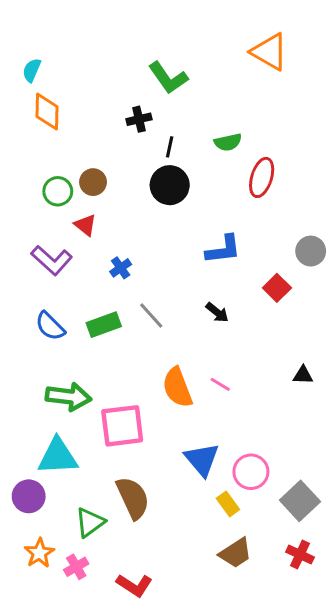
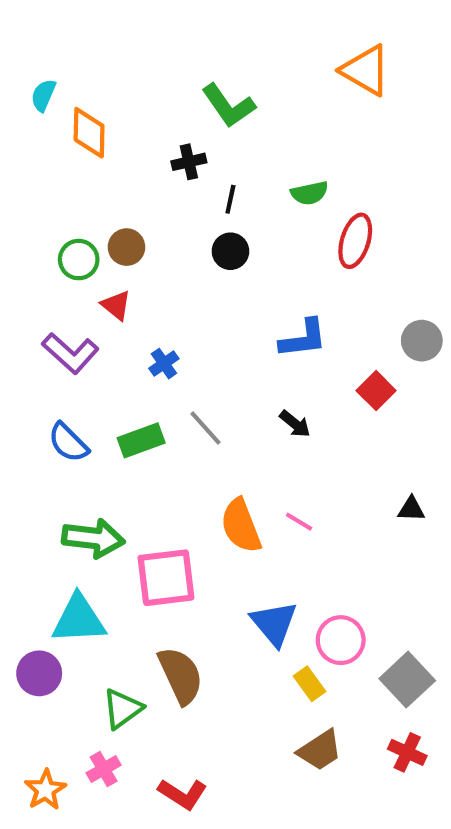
orange diamond: (47, 112) -> (89, 133), moved
black circle: (170, 185) -> (230, 251), size x0.7
orange star: (39, 553) -> (45, 790), moved

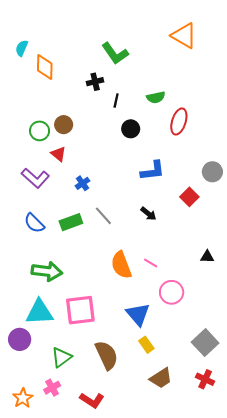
black circle: (230, 251) -> (131, 129), moved
pink square: (166, 578) -> (80, 310), moved
pink circle: (341, 640) -> (172, 292), moved
brown semicircle: (181, 675) -> (107, 355), moved
yellow rectangle: (309, 684) -> (146, 345), moved

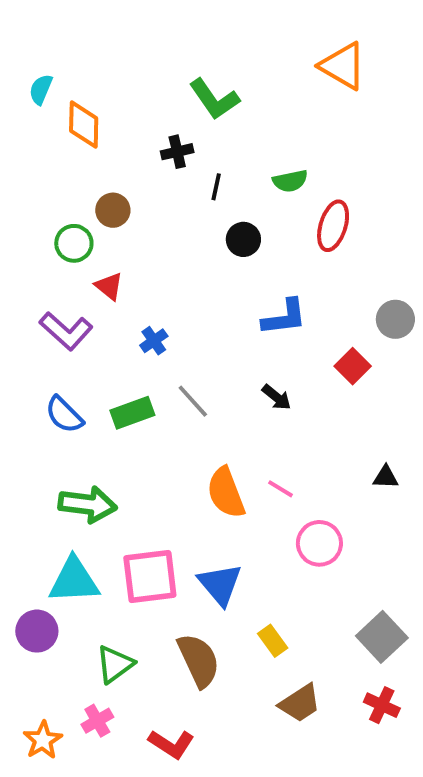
brown circle: (64, 125) -> (113, 210), moved
blue triangle: (138, 314) -> (220, 584), moved

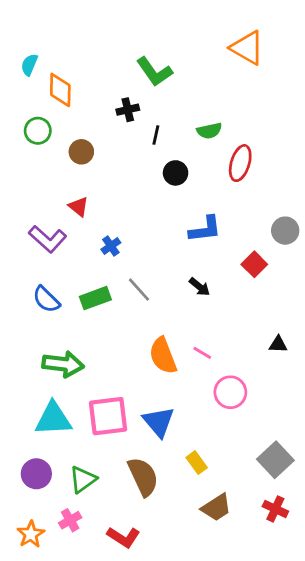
green circle: (74, 243) -> (38, 131), moved
purple circle: (37, 631) -> (36, 474), moved

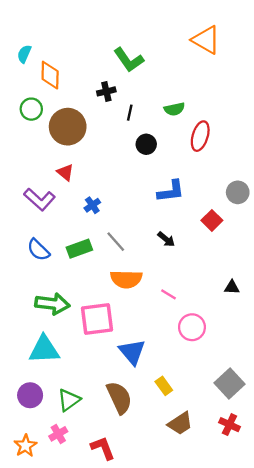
brown circle: (81, 152) -> (68, 127), size x1.8
orange semicircle: (163, 356) -> (126, 279), moved, turned -68
pink square: (108, 416) -> (97, 319), moved
red L-shape: (124, 537) -> (103, 448), turned -144

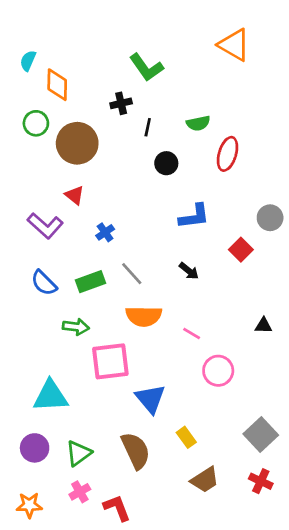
green arrow: (52, 304) -> (76, 327), moved, size x0.7
pink cross: (58, 434) -> (80, 492), moved
orange star: (25, 446) -> (29, 505), turned 30

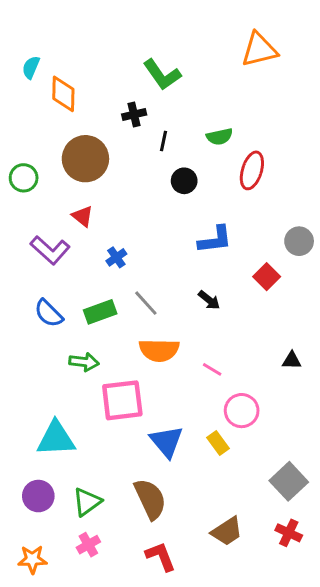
orange triangle: (234, 45) -> (259, 50), turned -44
green circle: (36, 123) -> (24, 178), moved
yellow rectangle: (186, 437) -> (218, 443), moved
red L-shape: (117, 508) -> (161, 556), moved

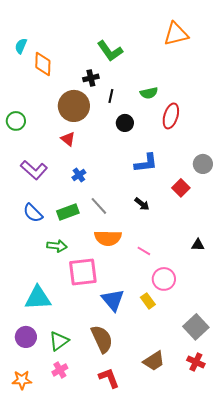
brown circle: (85, 159) -> (74, 106), moved
red triangle: (83, 216) -> (68, 139), moved

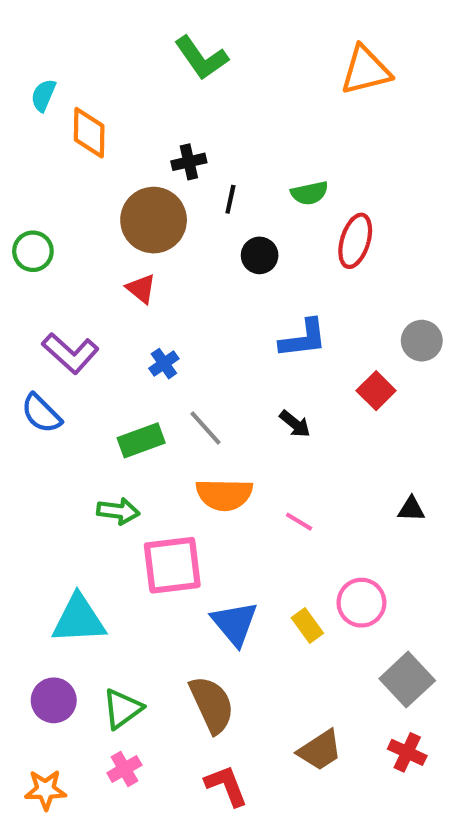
green L-shape: (110, 51) -> (201, 58), moved
blue semicircle: (33, 213) -> (41, 413), moved
pink circle: (164, 279) -> (361, 603), moved

